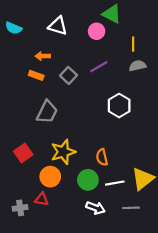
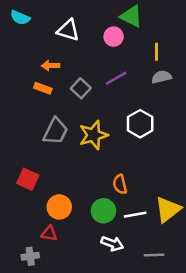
cyan semicircle: (14, 28) -> (20, 18), moved
yellow star: (63, 152) -> (93, 135), moved
red square: (23, 153) -> (28, 179), turned -30
gray cross: (20, 208) -> (30, 256), moved
gray line: (131, 208) -> (154, 255), moved

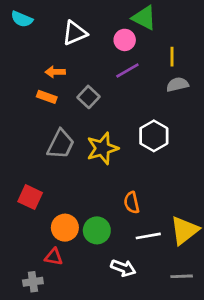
white triangle: (68, 30) -> (75, 33), turned -40
purple line: (116, 78) -> (127, 71), moved
green circle: (103, 211) -> (97, 230), moved
gray line: (154, 255) -> (182, 276), moved

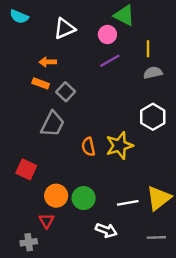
gray square: (89, 97) -> (66, 92), moved
white hexagon: (154, 136) -> (153, 117), moved
yellow star: (102, 148) -> (119, 146), moved
orange semicircle: (132, 203) -> (88, 147), moved
red triangle: (54, 257) -> (47, 221), turned 49

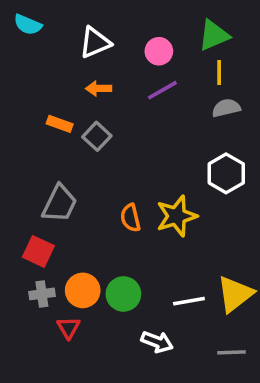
green triangle: (124, 15) -> (214, 35), moved, turned -50
orange arrow: (48, 62) -> (99, 88), moved
gray trapezoid: (53, 124) -> (60, 204), moved
gray cross: (29, 242) -> (42, 294), moved

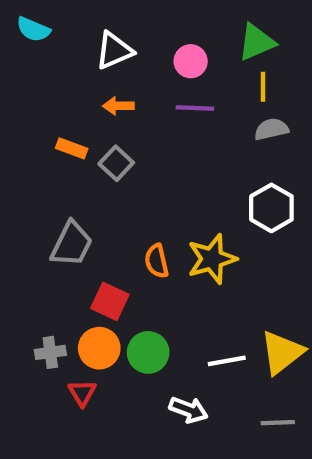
purple line: (162, 90) -> (195, 108), turned 32
red square: (38, 251) -> (110, 301), moved

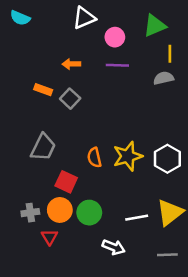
white triangle: (114, 51) -> (84, 18), moved
yellow line: (263, 87) -> (170, 54), moved
white hexagon: (271, 208) -> (167, 159), moved

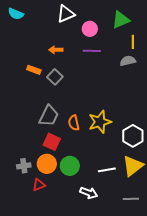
gray trapezoid: (43, 147) -> (49, 116), moved
white hexagon: (167, 159) -> (133, 136), moved
red triangle: (50, 237) -> (39, 185), turned 40

